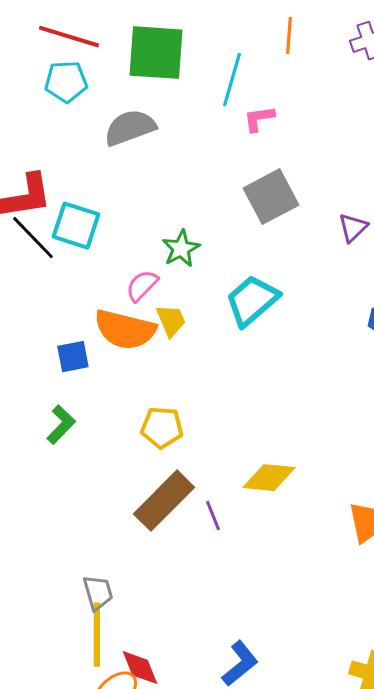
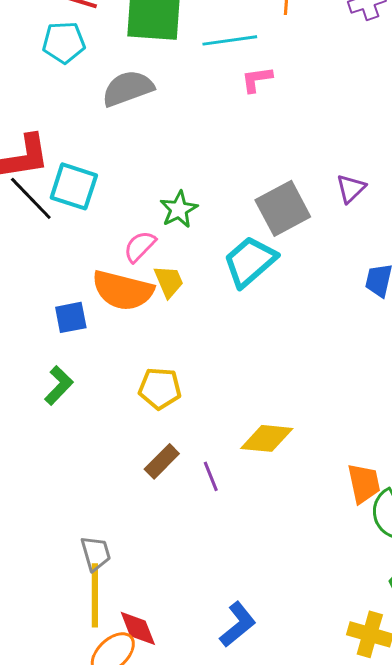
cyan line: (232, 80) -> (230, 40), turned 66
gray square: (271, 197) -> (283, 208), moved
brown rectangle: (164, 501) -> (162, 461), size x0.6

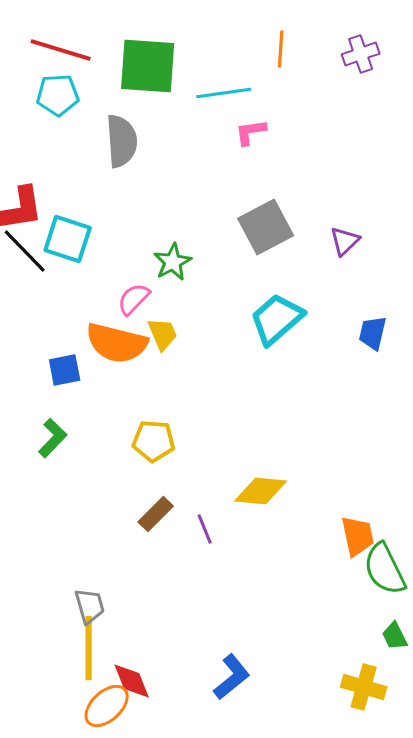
gray semicircle: (128, 88) -> (122, 141), turned 106
gray square: (283, 208) -> (266, 227), moved
cyan trapezoid: (250, 261) -> (277, 319), moved

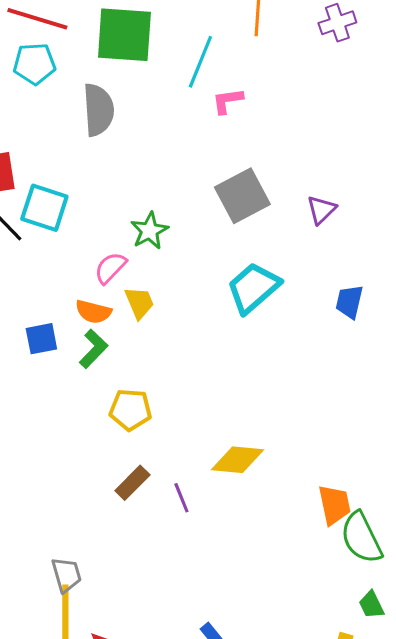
cyan line: (224, 93) -> (200, 62), turned -60
orange semicircle: (117, 343) -> (93, 312), size x0.6
green L-shape: (53, 438) -> (93, 349), moved

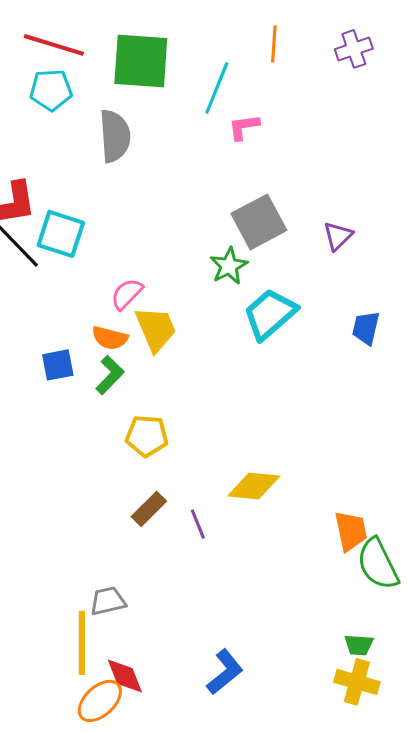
green star: (149, 231) -> (229, 266), moved
yellow trapezoid: (139, 303) -> (156, 329), size x1.4
gray trapezoid: (66, 575) -> (108, 601), moved, turned -87
green trapezoid: (371, 605) -> (359, 645), moved, turned -60

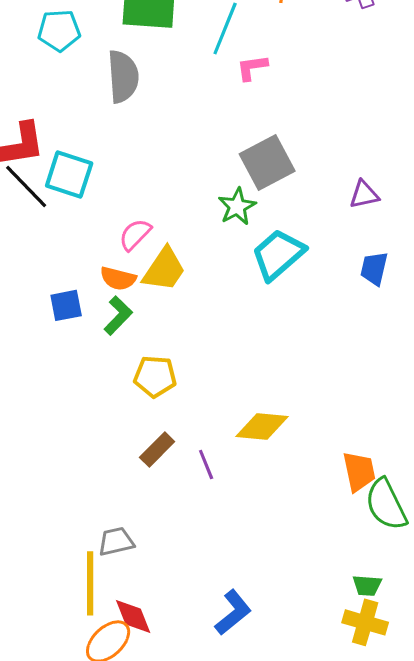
purple triangle: (338, 236) -> (364, 194), moved, turned 32
yellow trapezoid: (156, 329) -> (164, 269), turned 57

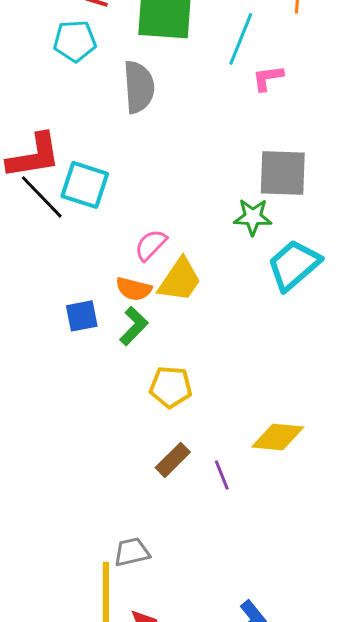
gray square: (267, 162) -> (283, 173), turned 30
green star: (237, 206) -> (253, 217), turned 30

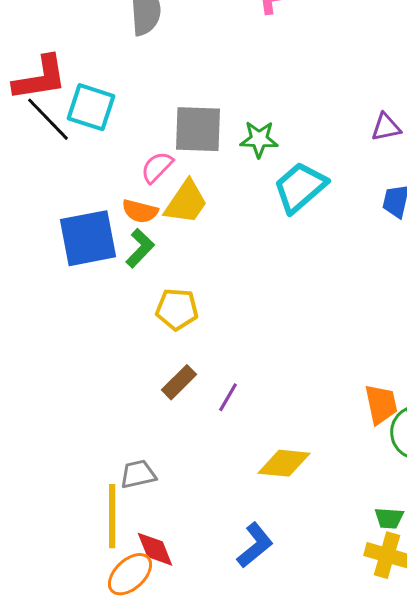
gray square: (283, 173) -> (198, 129), moved
blue square: (82, 316) -> (88, 238), size x1.8
yellow diamond: (278, 437) -> (284, 463), moved
purple line: (222, 475) -> (228, 397), turned 52

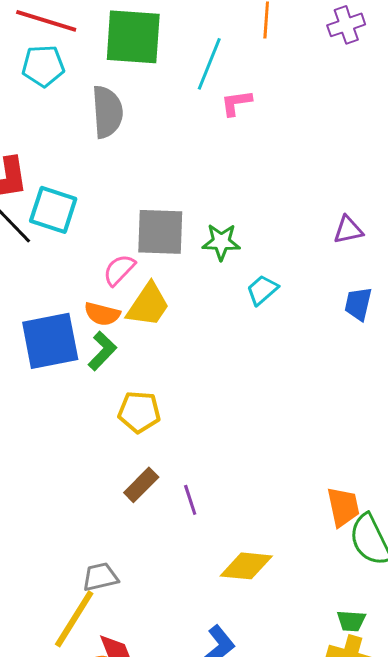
cyan trapezoid: (300, 187) -> (262, 290), size x0.6
purple line: (228, 397) -> (190, 500), turned -48
yellow line: (112, 516) -> (74, 619), turned 32

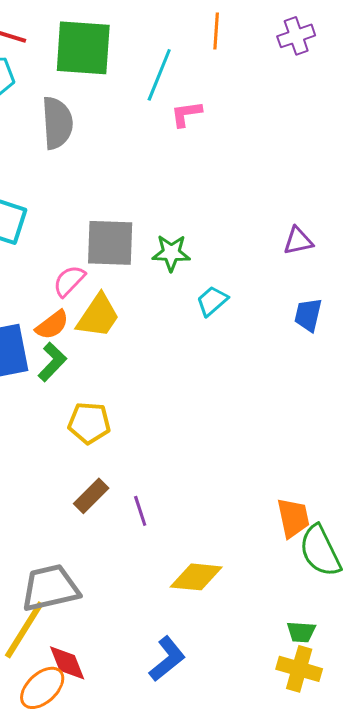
orange semicircle: (102, 314) -> (52, 325), turned -51
gray trapezoid: (100, 577) -> (50, 588), size x1.6

